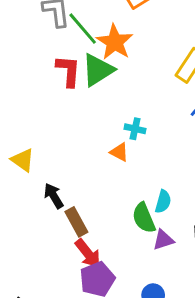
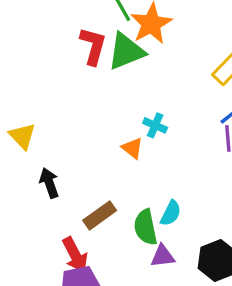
brown rectangle: (76, 222) -> (100, 215), moved, turned 72

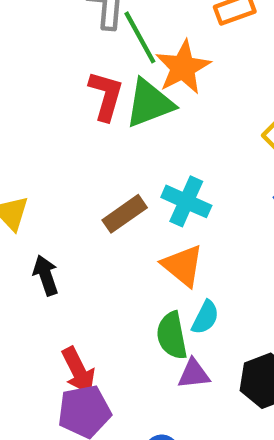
cyan cross: (155, 125) -> (186, 201), size x1.5
orange triangle: (132, 148) -> (183, 266), moved, size x1.5
brown rectangle: (100, 215) -> (125, 214), moved

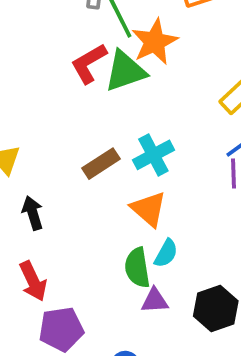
red L-shape: (106, 96) -> (89, 63), turned -138
cyan cross: (186, 201) -> (153, 155), turned 36
red arrow: (78, 371) -> (33, 281), moved

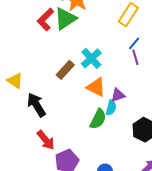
black arrow: (33, 213) -> (36, 105), size x1.4
green semicircle: (137, 268) -> (98, 119), turned -130
purple triangle: (155, 301) -> (118, 95), moved

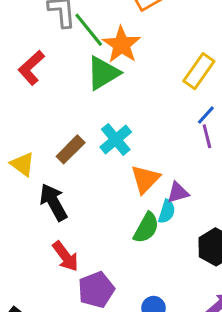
red L-shape: (45, 20) -> (31, 68), moved
cyan cross: (91, 58) -> (116, 139), moved
brown rectangle: (65, 70) -> (71, 149), moved
orange triangle: (96, 87) -> (145, 179), turned 45

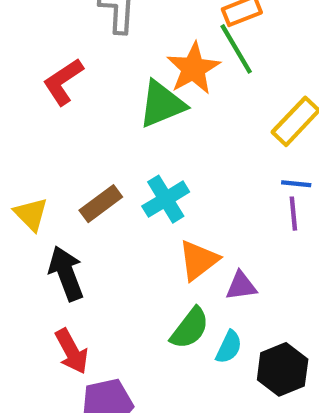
green line: (89, 30) -> (236, 49), moved
blue line: (206, 115) -> (296, 184), turned 45
cyan semicircle: (167, 211) -> (229, 347), moved

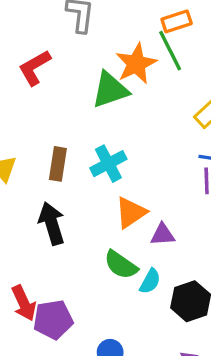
brown rectangle: (101, 204) -> (58, 164), turned -48
black arrow: (66, 273) -> (52, 223), moved
green semicircle: (190, 328) -> (121, 265), turned 84
red arrow: (72, 351) -> (24, 303), moved

